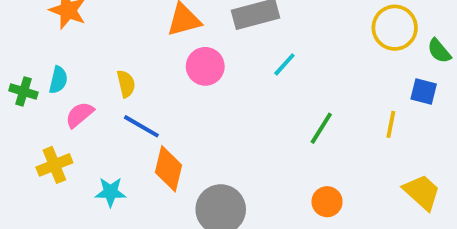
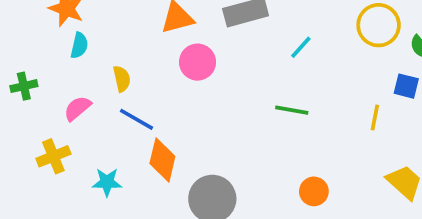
cyan line: (284, 64) -> (301, 47), moved
cyan semicircle: (58, 80) -> (79, 45), moved
green cross: (23, 91) -> (24, 86), turned -30
green line: (321, 128) -> (292, 110), moved, turned 68

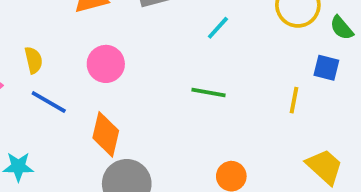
pink circle: (198, 62) -> (106, 64), moved
orange diamond: (162, 160) -> (106, 134), moved

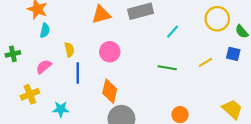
yellow line: (294, 100) -> (206, 62), moved, turned 48
blue line: (49, 102) -> (78, 73), turned 60

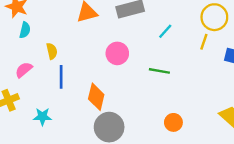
pink circle: (110, 52) -> (117, 53), moved
yellow line: (206, 62) -> (204, 42), moved, turned -40

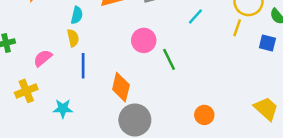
cyan semicircle: (25, 30) -> (77, 15), moved
green line: (159, 71) -> (169, 59), moved, turned 54

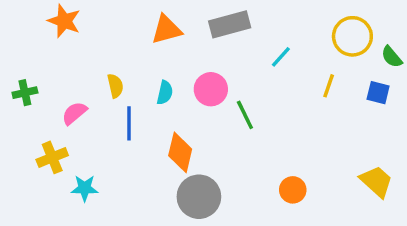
cyan semicircle: (77, 15) -> (165, 93), moved
yellow line: (237, 28) -> (329, 86), moved
cyan star: (63, 109) -> (85, 188), moved

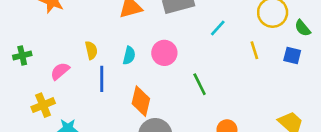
yellow line: (329, 86) -> (254, 50), turned -36
green line: (245, 115) -> (200, 84), moved

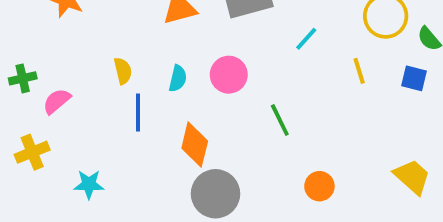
pink semicircle: (60, 71) -> (57, 101), moved
yellow cross: (43, 105) -> (32, 152), moved

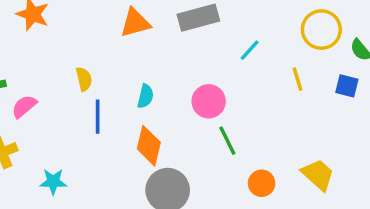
pink circle: (229, 75) -> (209, 101), moved
cyan semicircle: (178, 78) -> (145, 96), moved
green line: (280, 120) -> (227, 141), moved
yellow trapezoid: (412, 177) -> (318, 175), moved

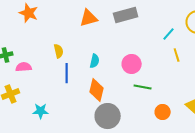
cyan line: (250, 50) -> (169, 34), moved
yellow line: (297, 79) -> (177, 55), moved
pink semicircle: (24, 106) -> (24, 67), turned 35
green line: (227, 141) -> (143, 87), turned -54

